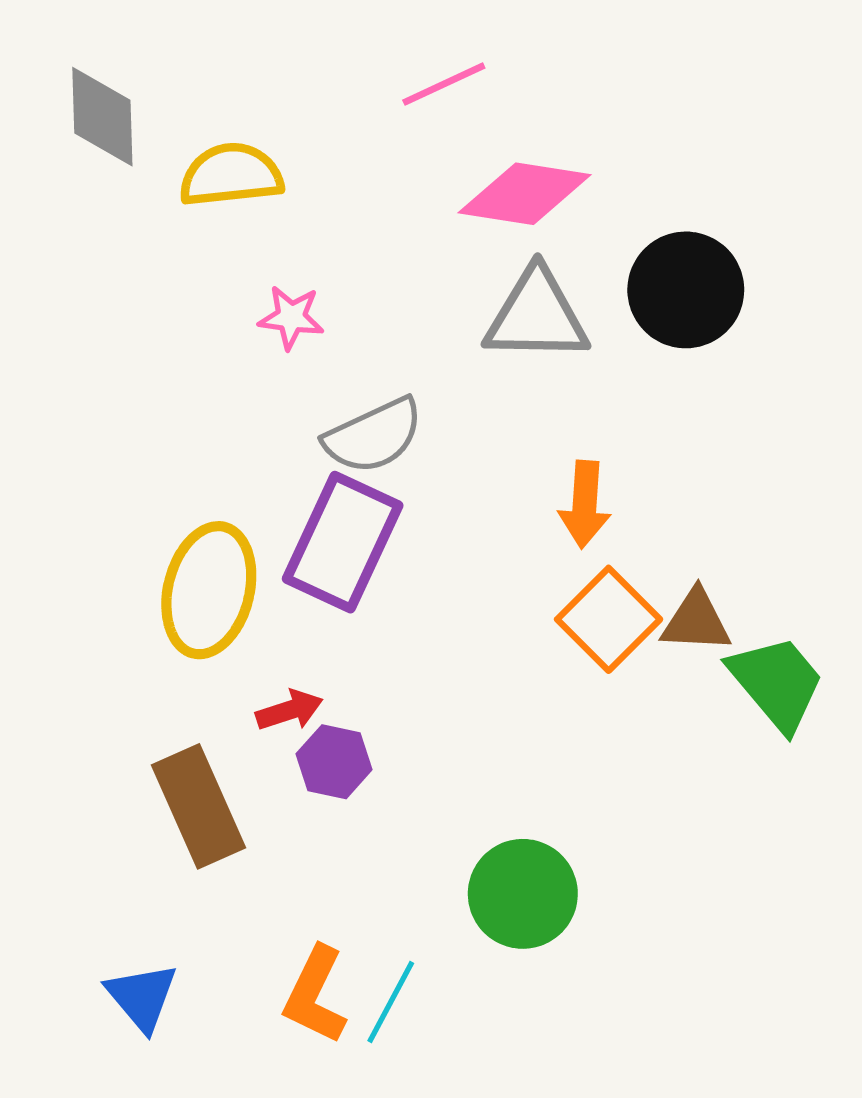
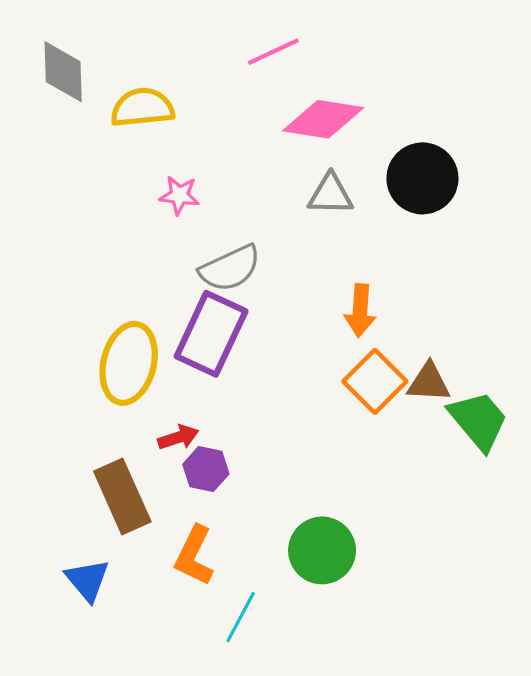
gray triangle: (537, 316) -> (330, 194), size x0.7
orange L-shape: (315, 995) -> (194, 556), moved
blue triangle: (142, 997) -> (87, 580), moved

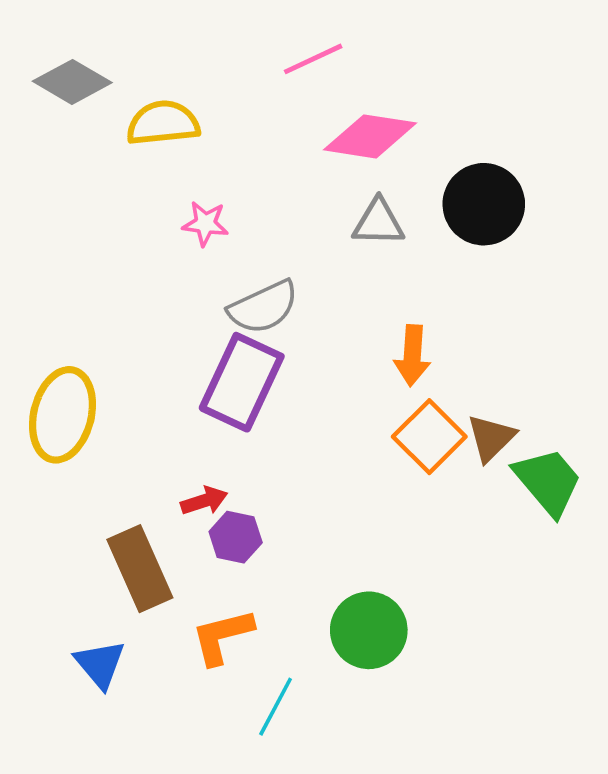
gray diamond: (63, 72) -> (72, 82), turned -58
yellow ellipse: (129, 363) -> (62, 415), moved
brown triangle: (429, 382) -> (491, 438), turned -48
orange L-shape: (194, 556) -> (222, 636), turned 50

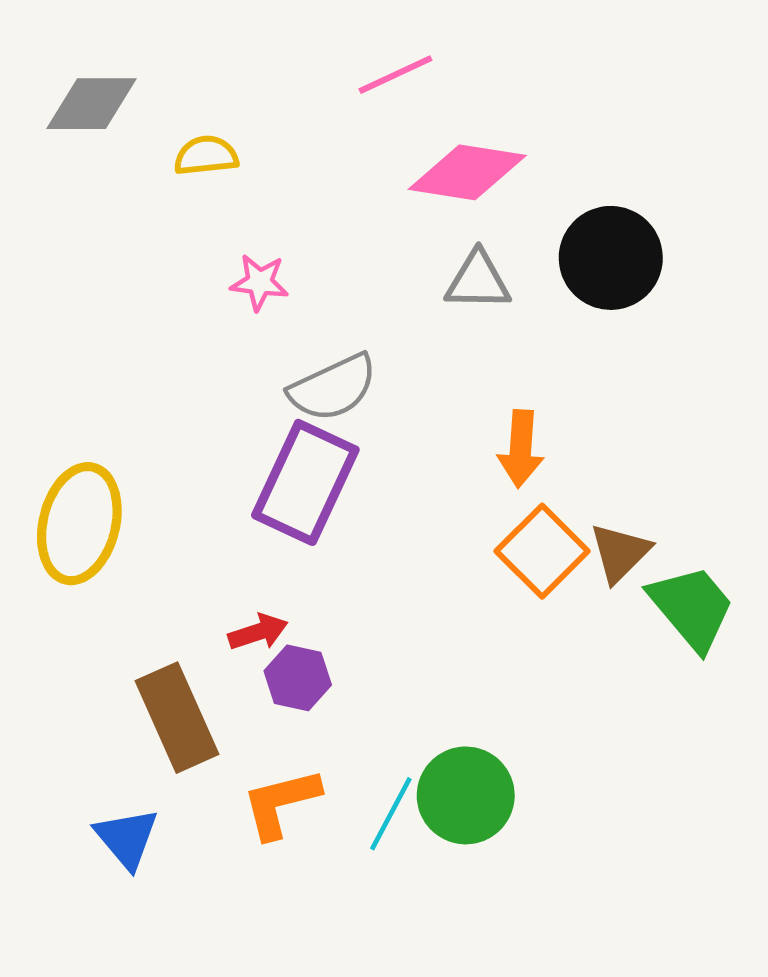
gray diamond: (72, 82) -> (92, 104), turned -30
yellow semicircle: (163, 123) -> (206, 156), size x0.7
cyan line: (276, 707) -> (391, 814), moved

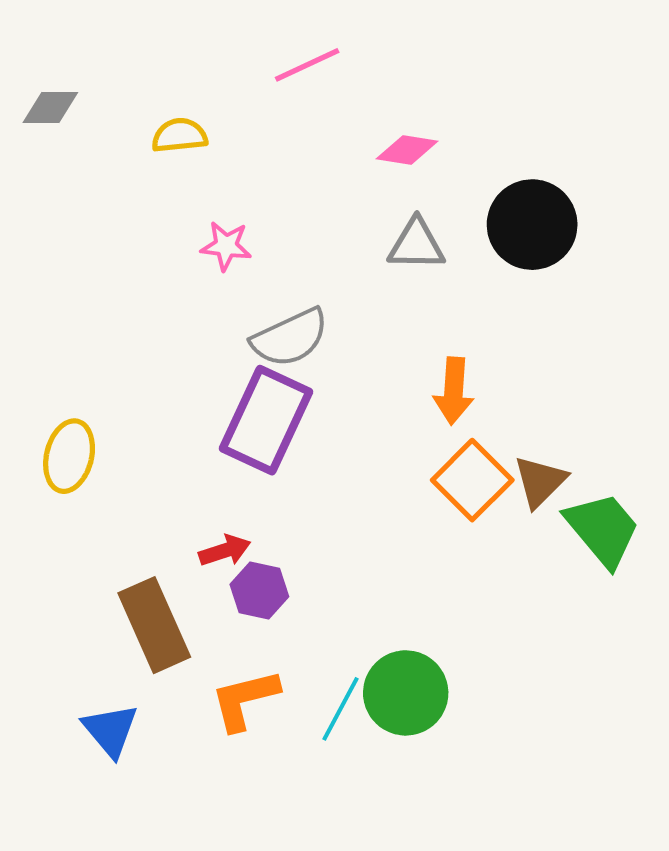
pink line: (395, 75) -> (307, 65), moved
gray diamond: (92, 104) -> (50, 107), moved, size x0.7
pink diamond: (467, 172) -> (407, 150), size x0.6
yellow ellipse: (79, 524) -> (69, 456), size x0.7

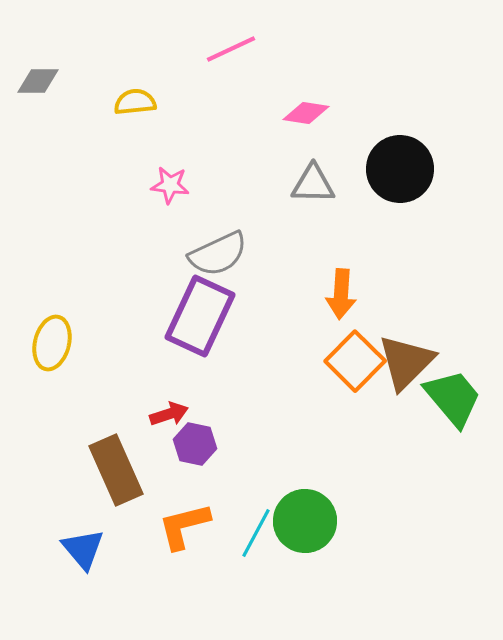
brown triangle: (540, 481) -> (406, 362), size x1.4

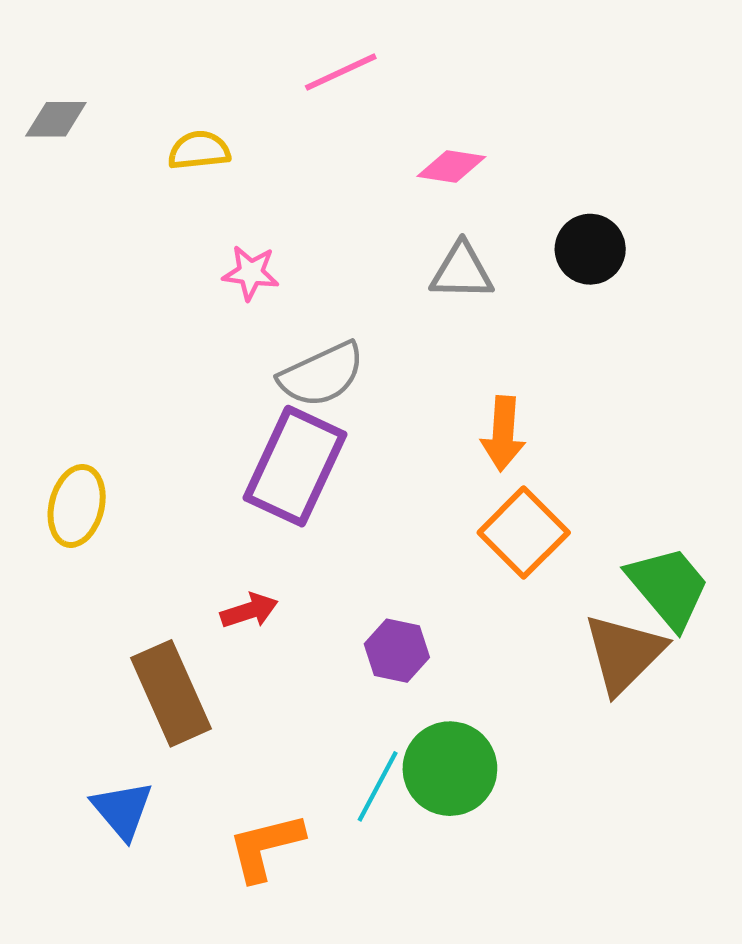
black circle: (400, 169) -> (590, 249), size x0.7
brown triangle: (406, 362) -> (624, 654), moved
purple hexagon: (195, 444) -> (397, 651), moved
orange L-shape: (184, 526) -> (265, 847), moved

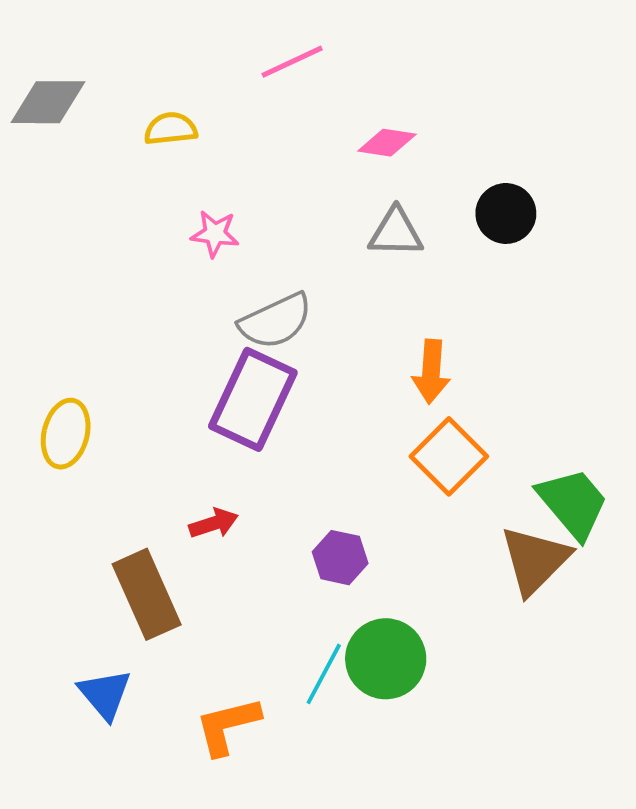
gray diamond: (56, 119) -> (48, 102), size x1.4

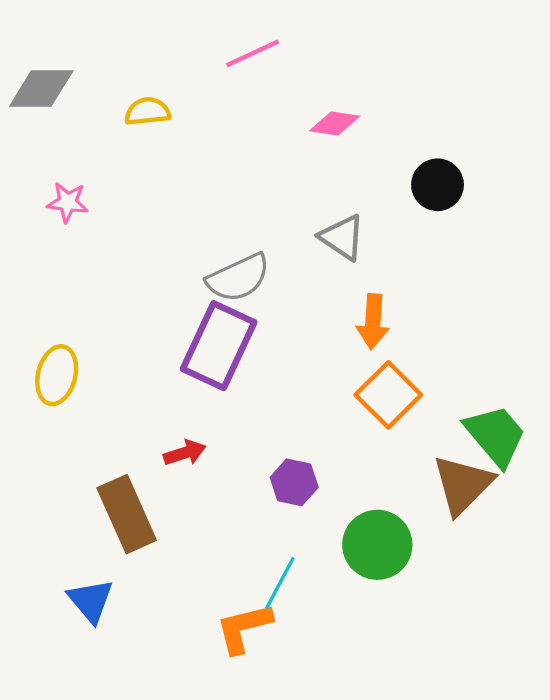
gray triangle: (396, 232) -> (342, 237), moved, turned 33
pink star: (215, 234) -> (68, 202), moved
green circle: (386, 659) -> (377, 545), moved
orange L-shape: (228, 726) -> (244, 628), moved

